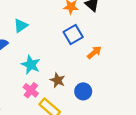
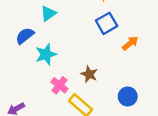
cyan star: (31, 65) -> (46, 54), moved, turned 30
blue circle: (83, 91) -> (128, 96), moved

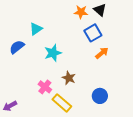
blue square: (107, 23) -> (93, 33), moved
cyan star: (46, 54) -> (53, 53), moved

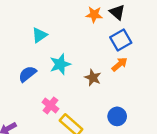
blue square: (93, 33) -> (121, 40), moved
blue semicircle: (17, 47) -> (27, 74), moved
brown star: (69, 78) -> (93, 78), moved

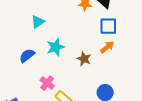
blue square: (121, 40) -> (108, 26), turned 30

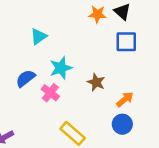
orange arrow: (107, 47) -> (125, 99), moved
pink cross: (47, 83) -> (50, 93), moved

